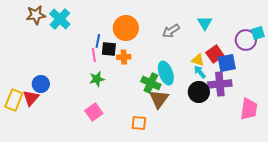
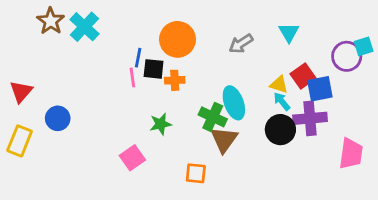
brown star: (36, 15) -> (51, 21), turned -30
green star: (97, 79) -> (161, 124), moved
red triangle: (31, 98) -> (21, 92), moved

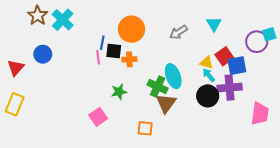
blue circle: (58, 118) -> (43, 54), moved

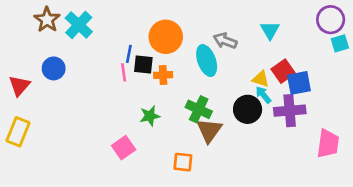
gray arrow: (178, 32) -> (225, 41), turned 54
purple circle: (257, 42) -> (331, 20), moved
cyan ellipse: (173, 76) -> (207, 61), moved
black circle: (208, 96) -> (248, 109), moved

